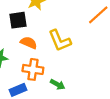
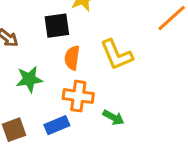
orange semicircle: (29, 43) -> (72, 58), turned -105

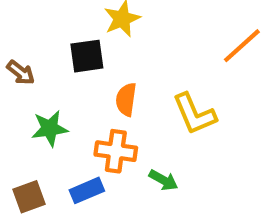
yellow L-shape: (117, 55) -> (194, 114), moved
orange semicircle: (72, 58) -> (126, 99), moved

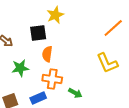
orange semicircle: (126, 99) -> (47, 54), moved
yellow L-shape: (194, 114) -> (107, 63), moved

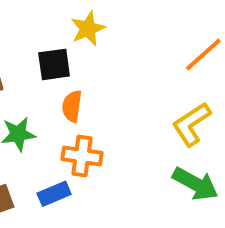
yellow L-shape: (107, 63) -> (191, 124), turned 80
green arrow: (75, 93) -> (195, 184), moved, size x1.6

